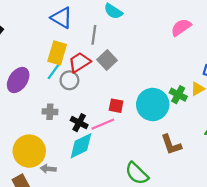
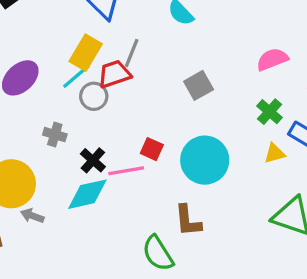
gray line: (94, 35) -> (132, 53), moved
gray square: (107, 60) -> (199, 85), moved
green cross: (178, 95) -> (270, 112), moved
brown L-shape: (171, 145) -> (188, 221), moved

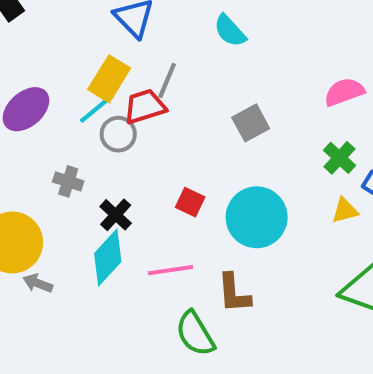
pink line: (126, 171) -> (171, 270), moved
cyan diamond: (87, 194) -> (108, 257), turned -36

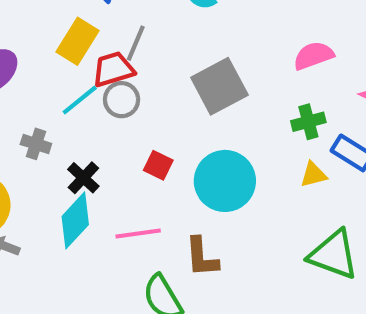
cyan line: (97, 108) -> (80, 100), moved
gray square: (251, 123) -> (219, 86), size x1.5
gray circle: (118, 134) -> (122, 100), moved
green cross: (339, 158) -> (308, 122), turned 32

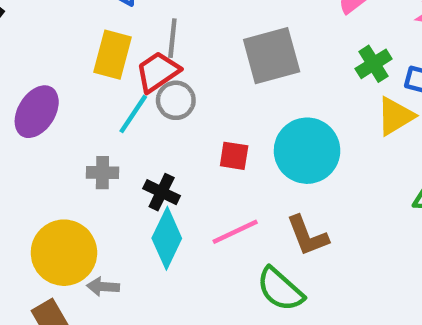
gray square: (219, 86) -> (272, 56), turned 30
yellow triangle: (313, 175) -> (395, 116), size x1.4

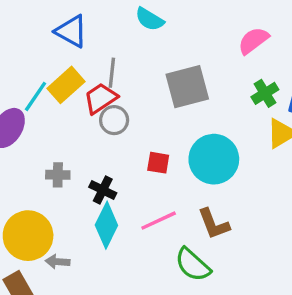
yellow rectangle: (112, 55) -> (66, 85), turned 33
cyan line: (133, 114) -> (35, 96), moved

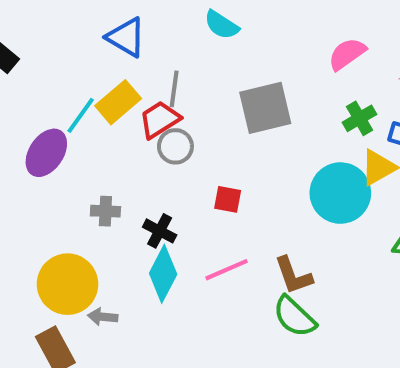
cyan circle: (214, 159) -> (340, 193), moved
green semicircle: (193, 265) -> (294, 317), moved

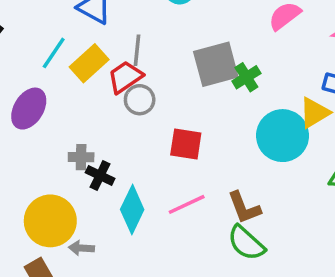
cyan line: (81, 115) -> (54, 53), moved
green cross: (360, 118) -> (246, 77), moved
red square: (228, 199) -> (186, 144), size x1.4
black cross: (160, 231) -> (100, 176), moved

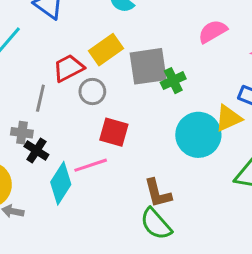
gray line: (137, 50) -> (40, 98), moved
yellow rectangle: (89, 63) -> (106, 50), moved
gray circle: (140, 100) -> (92, 92), moved
pink line: (187, 204) -> (91, 165), moved

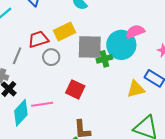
red square: (114, 132) -> (75, 89), moved
cyan circle: (198, 135) -> (121, 45), moved

